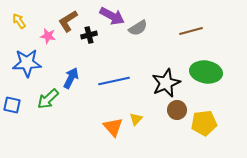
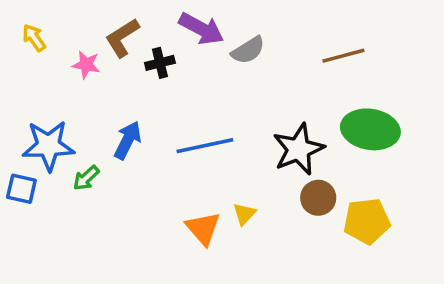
blue star: (27, 63) -> (48, 146), moved
green arrow: (48, 99) -> (86, 178), size x0.7

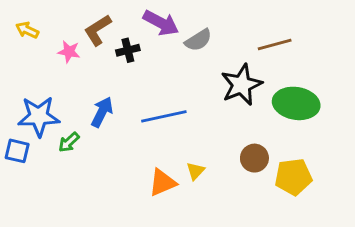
yellow arrow: (34, 38) -> (27, 30), turned -30
black star: (298, 149) -> (241, 85), moved
orange triangle: (203, 228) -> (162, 183), turned 48

